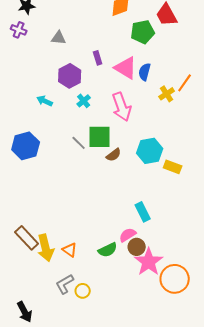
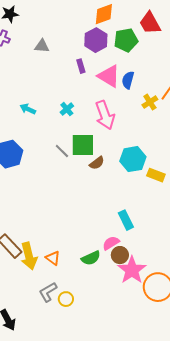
purple hexagon: (70, 76) -> (96, 40), moved

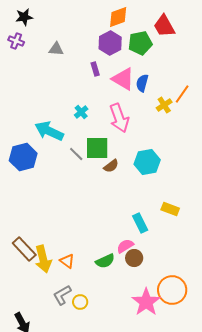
cyan arrow: (28, 109) -> (49, 131), moved, size x1.8
yellow rectangle: (156, 175) -> (170, 209), moved
pink star: (132, 270) -> (146, 302), moved

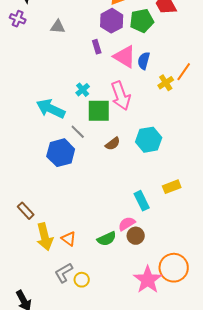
green square: (97, 148) -> (99, 111), moved
blue hexagon: (23, 157) -> (61, 153), moved
yellow rectangle: (170, 209) -> (172, 187), turned -42
brown rectangle: (24, 249) -> (26, 211), moved, size x0.7

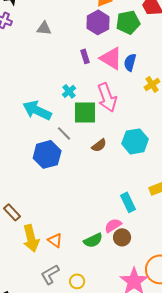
purple rectangle: (97, 47) -> (85, 56), moved
yellow circle: (82, 280) -> (77, 281), moved

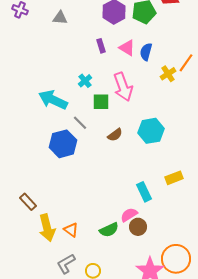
pink triangle: (111, 58) -> (127, 48), size x0.7
green square: (85, 112) -> (101, 102), size x0.7

